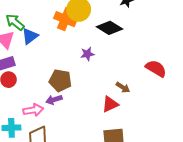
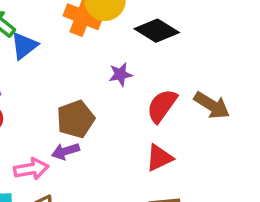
red semicircle: (156, 68) -> (162, 106), moved, turned -85
brown pentagon: (60, 80) -> (76, 119), turned -30
brown arrow: (123, 87) -> (212, 105), moved, size x1.5

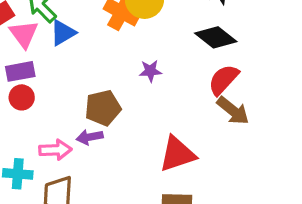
black diamond: (157, 31) -> (216, 37), moved
red semicircle: (162, 106) -> (223, 80), moved
red triangle: (159, 158) -> (177, 154), size x1.4

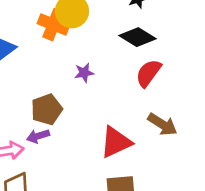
brown arrow: (233, 111) -> (162, 124), moved

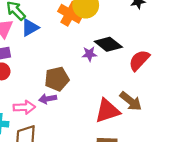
black diamond: (137, 37) -> (108, 44), moved
brown arrow: (162, 124) -> (131, 101), moved

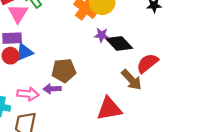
blue triangle: (30, 28) -> (24, 52), moved
purple star: (89, 54) -> (102, 35), moved
brown arrow: (131, 101) -> (131, 80), moved

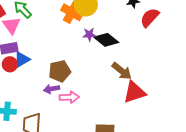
red semicircle: (147, 63) -> (150, 17), moved
pink arrow: (28, 94) -> (69, 97), moved
red triangle: (109, 109) -> (134, 92), moved

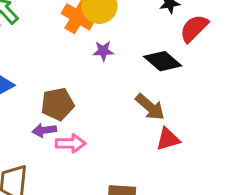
black diamond: (106, 40) -> (163, 61), moved
red triangle: (134, 92) -> (168, 139), size x0.7

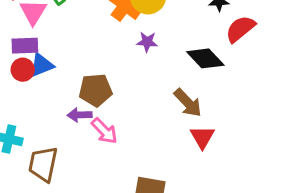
red triangle: (168, 139) -> (202, 137), turned -50
pink arrow: (71, 143) -> (104, 131), turned 40

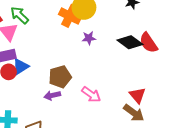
red semicircle: (240, 29) -> (148, 43), moved, turned -75
brown arrow: (188, 103) -> (134, 113), moved
pink arrow: (104, 131) -> (91, 94), moved

